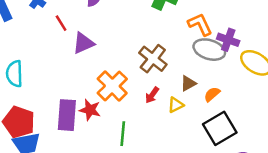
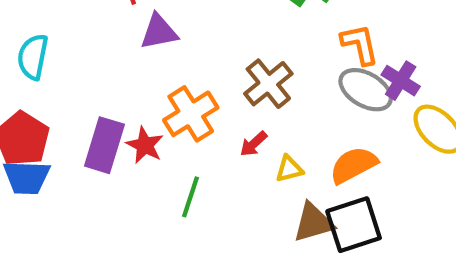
brown triangle: (188, 83) -> (313, 223), moved, size x1.5
orange semicircle: (212, 94) -> (353, 165), size x1.6

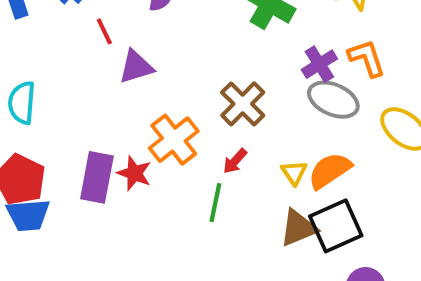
orange L-shape: (360, 44) -> (367, 58), moved
purple cross: (401, 81) -> (319, 64), moved, turned 32
yellow triangle: (289, 169) -> (294, 173), moved, turned -44
green line: (190, 197) -> (215, 203), moved

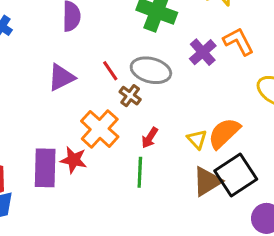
red line: (104, 31) -> (110, 71), moved
gray ellipse: (333, 100) -> (151, 70), moved
brown cross: (243, 104) -> (130, 96), moved, size x0.6

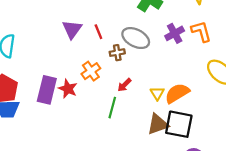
red line: (110, 71) -> (98, 32), moved
purple triangle: (61, 77) -> (72, 29), turned -40
brown cross: (130, 96) -> (117, 53), turned 32
orange cross: (100, 129) -> (91, 71), size x0.7
black square: (236, 175) -> (179, 124), turned 32

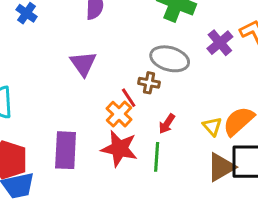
red line: (98, 32) -> (129, 98), moved
brown cross: (117, 53) -> (149, 83), turned 32
red star: (68, 89) -> (119, 149), moved, size x1.4

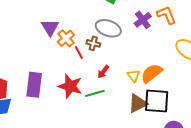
orange cross: (119, 114) -> (66, 38), moved
green line: (157, 157) -> (95, 93), turned 66

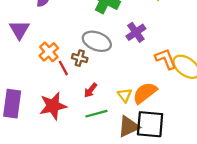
orange L-shape: (166, 15) -> (166, 59), moved
purple triangle: (50, 27) -> (19, 30), moved
red star: (70, 86) -> (53, 106), turned -30
green line: (95, 93) -> (96, 114), moved

